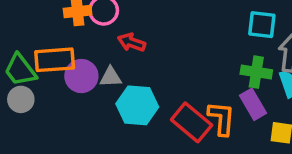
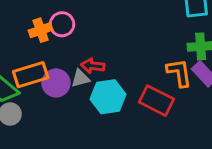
red arrow: (131, 42) -> (93, 66), moved
orange L-shape: (221, 118) -> (179, 73), moved

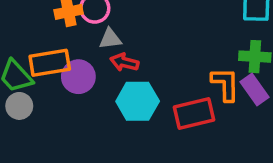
gray triangle: (80, 78) -> (110, 39), moved
red rectangle: (156, 101) -> (194, 113), turned -48

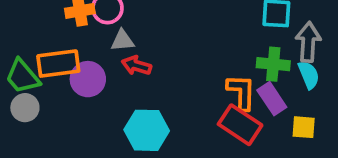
cyan hexagon: (138, 101) -> (147, 130), moved
red rectangle: (194, 113) -> (240, 125), moved, turned 45

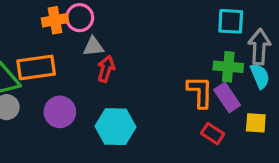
red arrow: (137, 66) -> (106, 69), turned 90
purple circle: (88, 79) -> (60, 112), moved
red rectangle: (240, 125) -> (213, 134), moved, size x0.6

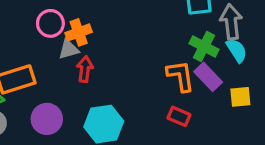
orange cross: (55, 20) -> (79, 32), moved
green cross: (228, 67) -> (204, 47), turned 32
red rectangle: (213, 134) -> (179, 116), moved

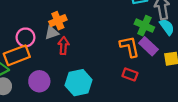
pink circle: (50, 23) -> (25, 37), moved

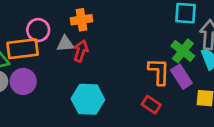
gray triangle: (52, 33) -> (65, 44), moved
purple circle: (39, 81) -> (23, 81), moved

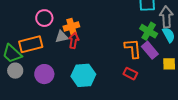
orange cross: (81, 20) -> (71, 27), moved
pink circle: (38, 30) -> (44, 18), moved
purple circle: (23, 81) -> (44, 74), moved

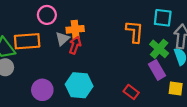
gray triangle: (62, 37) -> (62, 39), turned -40
orange L-shape: (133, 48) -> (135, 32), moved
purple circle: (44, 74) -> (42, 90), moved

